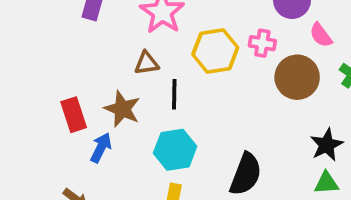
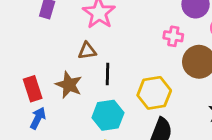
yellow hexagon: (215, 51) -> (154, 93), moved
blue arrow: (101, 148) -> (38, 118), moved

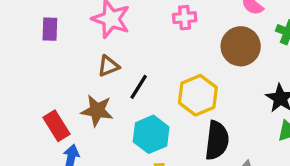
pink cross: (173, 36) -> (185, 18), moved
black line: (108, 74) -> (139, 87), turned 45

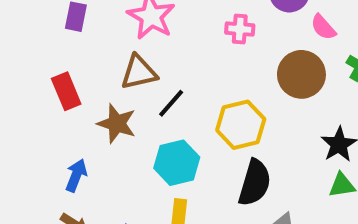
brown triangle: (108, 66) -> (139, 72), size x1.4
red rectangle: (57, 126) -> (66, 91), moved

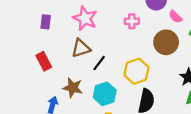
brown star: (117, 124) -> (73, 88), moved

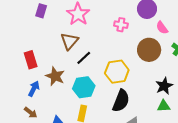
brown triangle: (81, 48) -> (69, 41), turned -42
red rectangle: (44, 61) -> (31, 60), moved

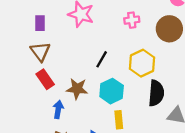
pink cross: (121, 25) -> (132, 20), moved
brown triangle: (69, 41) -> (40, 51), moved

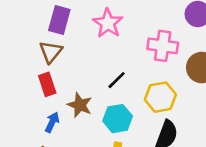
pink cross: (132, 20) -> (163, 46), size x1.6
purple rectangle: (40, 23) -> (59, 20), size x1.5

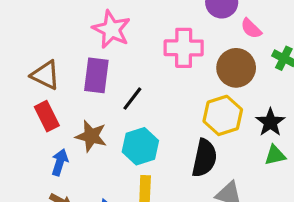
purple rectangle: (59, 20) -> (96, 75), moved
brown triangle: (51, 52) -> (45, 75), turned -35
yellow hexagon: (160, 97) -> (223, 115), moved

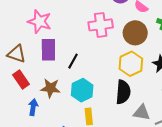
pink star: (111, 29) -> (39, 22), moved

